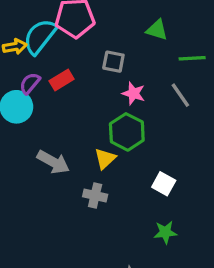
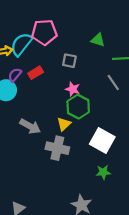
pink star: (134, 93) -> (73, 89), moved
white square: (164, 184) -> (102, 140), size x1.6
gray cross: (95, 196) -> (57, 148), size x1.5

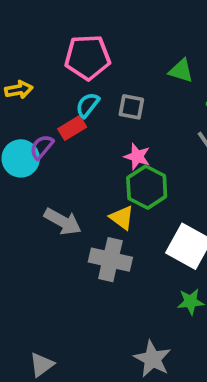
cyan semicircle: (21, 44) -> (88, 105), moved, size x0.6
purple semicircle: (15, 75) -> (42, 147), moved
yellow triangle: (64, 124) -> (122, 218), turned -40

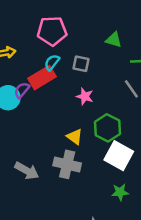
red rectangle: (72, 128) -> (42, 78), size x1.5
green hexagon: (147, 187) -> (107, 128), moved
gray arrow: (63, 221) -> (27, 171), moved

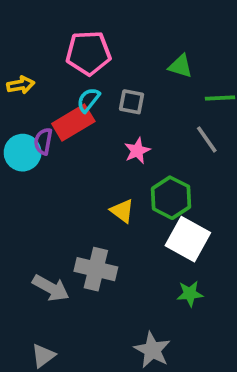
purple semicircle: (22, 90) -> (43, 141), turned -30
pink star: (85, 96) -> (137, 151), turned 30
gray cross: (67, 164) -> (96, 269), moved
gray arrow: (27, 171) -> (51, 288), moved

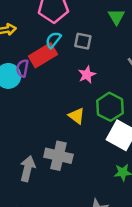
green triangle: (180, 66) -> (116, 17), turned 42
gray arrow: (51, 288) -> (28, 169), turned -105

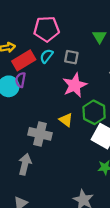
red rectangle: (43, 55) -> (24, 60), moved
pink star: (87, 75) -> (75, 85), size x1.6
gray cross: (58, 156) -> (40, 134), moved

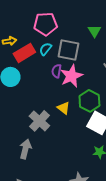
gray square: (71, 57) -> (68, 50), size x1.6
purple semicircle: (21, 80) -> (56, 71), moved
gray cross: (40, 134) -> (39, 121), turned 30

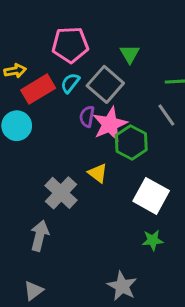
green triangle: (94, 31) -> (130, 54), moved
gray square: (68, 50) -> (105, 84), turned 30
green hexagon: (89, 101) -> (131, 143), moved

